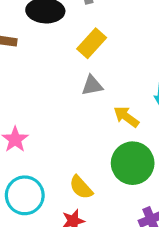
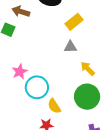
cyan circle: (25, 195) -> (37, 87), moved

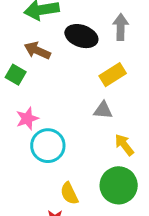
pink star: (20, 72) -> (27, 118), moved
cyan circle: (37, 87) -> (48, 146), moved

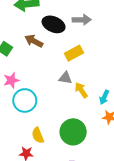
gray arrow: (121, 27) -> (82, 20), turned 84
brown arrow: (37, 51) -> (34, 41), moved
yellow arrow: (124, 145) -> (81, 90), moved

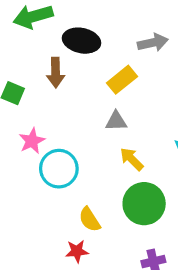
gray arrow: (82, 20) -> (153, 43), moved
brown arrow: (34, 41) -> (56, 73), turned -108
yellow arrow: (81, 90) -> (132, 159), moved

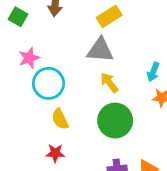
gray triangle: (116, 121) -> (100, 50), size x1.5
yellow semicircle: (90, 220) -> (60, 119), moved

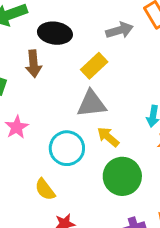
cyan circle: (49, 83) -> (67, 148), moved
yellow semicircle: (60, 119) -> (45, 189), moved

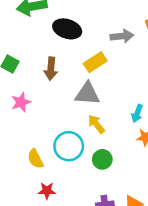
brown arrow: (34, 64) -> (51, 69), moved
cyan circle: (67, 148) -> (69, 146), moved
green circle: (122, 176) -> (102, 159), size x0.6

